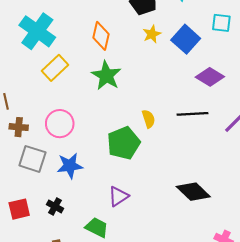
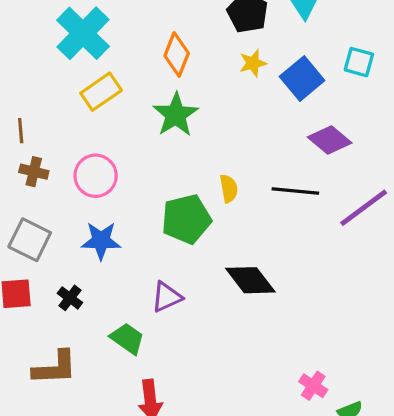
gray square: (32, 159) -> (30, 240), moved
black diamond: (193, 192) -> (250, 280), moved

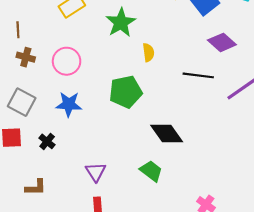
yellow semicircle: (229, 189) -> (148, 52), moved
purple triangle: (167, 297) -> (96, 172), moved, turned -40
green trapezoid: (127, 339) -> (151, 171), moved
brown L-shape: (55, 368) -> (36, 187), size x0.7

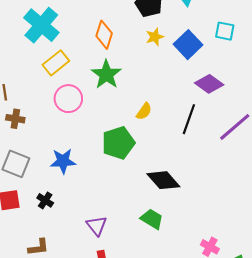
yellow semicircle: (148, 52) -> (144, 111), moved, turned 48
pink circle: (67, 61) -> (68, 99), moved
black line: (198, 75) -> (189, 119), turned -72

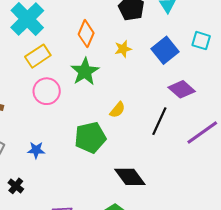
yellow star: (155, 37) -> (123, 49), moved
blue star: (63, 161) -> (36, 150), size x0.7

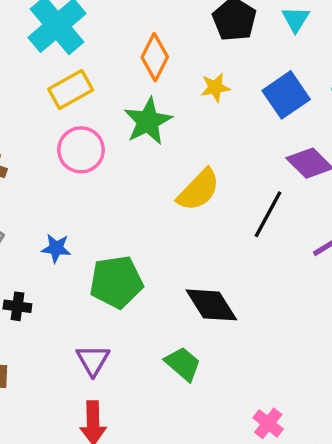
yellow semicircle: (117, 110) -> (199, 190), size x1.6
green pentagon: (90, 138) -> (116, 282), moved
black cross: (16, 186) -> (17, 306), turned -35

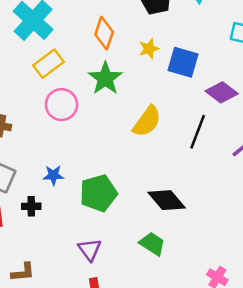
blue square: (286, 95) -> (183, 62), moved, turned -32
black cross: (17, 306) -> (31, 206), moved

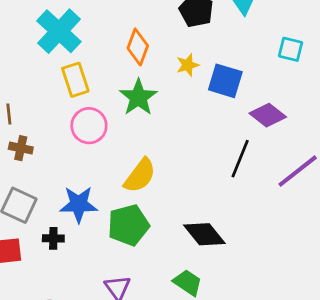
yellow rectangle: (49, 64) -> (75, 80), turned -72
yellow semicircle: (147, 121) -> (140, 176), moved
blue star: (53, 175) -> (79, 204), size x1.6

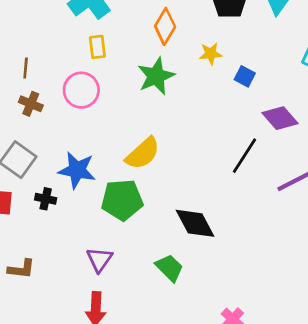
yellow rectangle: (75, 80) -> (97, 47), size x0.7
blue square: (225, 81) -> (245, 76), size x0.6
pink circle: (89, 126) -> (81, 90), moved

